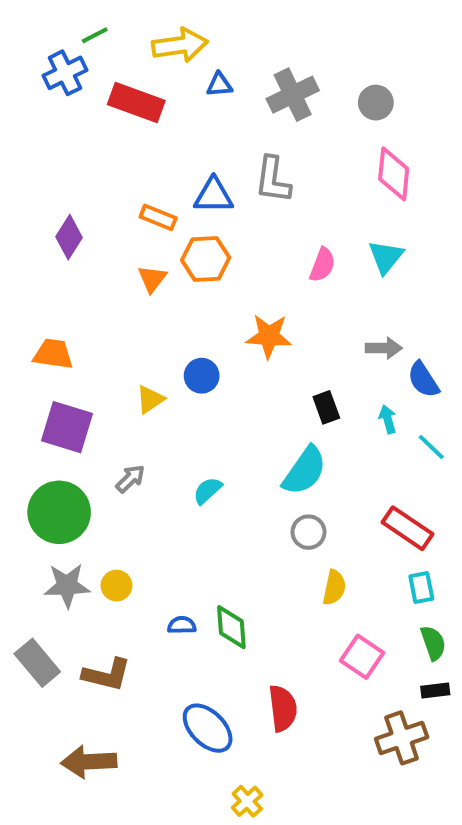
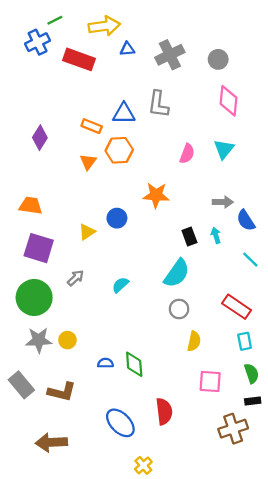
cyan arrow: (388, 419) -> (216, 235), moved
pink square: (362, 657) -> (210, 381), turned -30

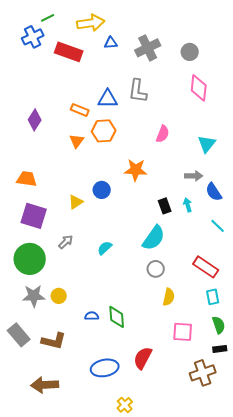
cyan triangle: (224, 149) -> (207, 144), moved
red semicircle: (164, 411) -> (143, 358), turned -145
blue ellipse: (120, 423) -> (105, 368), turned -56

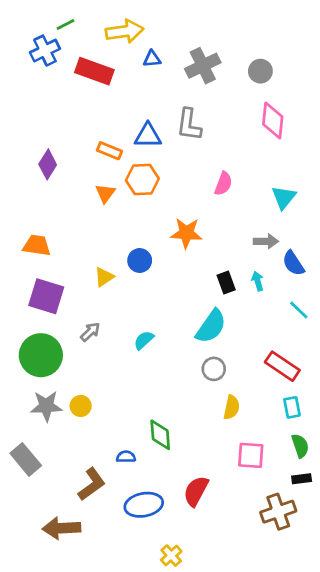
blue semicircle: (92, 316) -> (126, 457), moved
brown L-shape: (54, 341) -> (92, 484), moved, turned -50

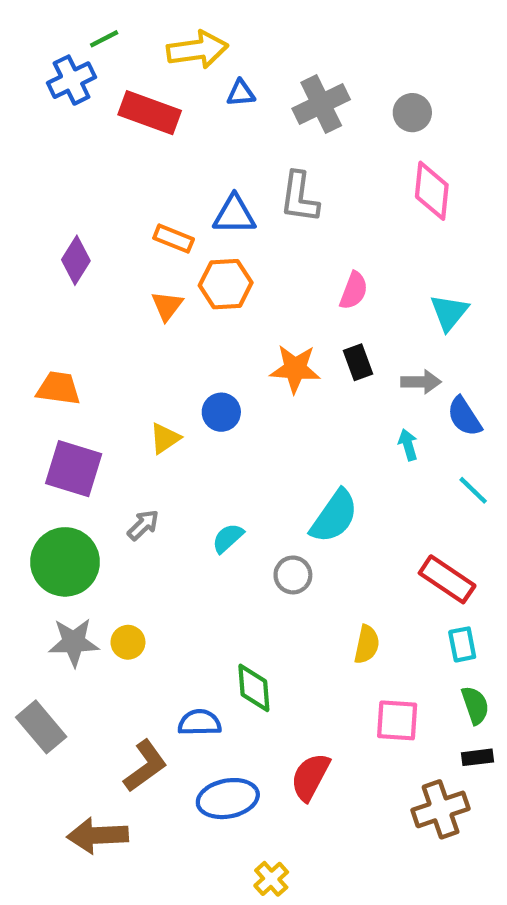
black rectangle: (226, 282) -> (358, 362), moved
gray circle: (214, 369) -> (293, 575), moved
blue semicircle: (126, 457) -> (200, 723), size x1.4

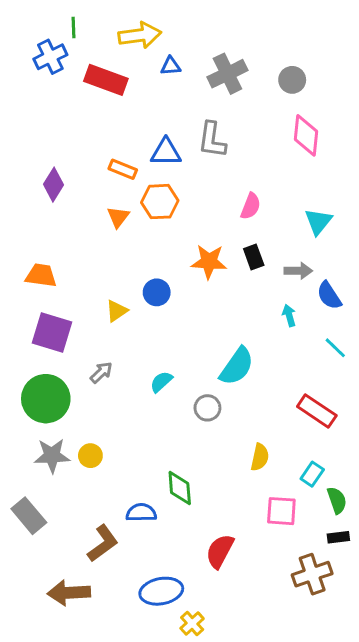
green line: (104, 39) -> (73, 28), turned -65
cyan rectangle: (462, 644) -> (312, 474), moved, turned 45
blue ellipse: (228, 799) -> (161, 591), moved

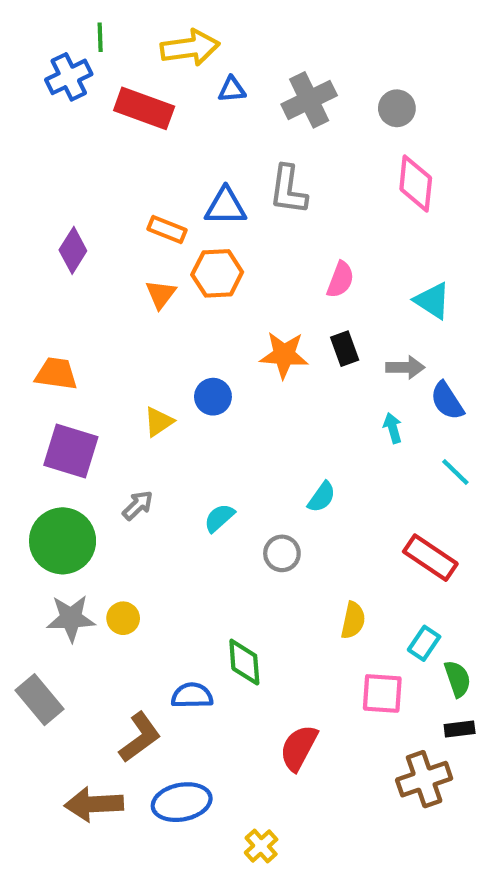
cyan triangle: (318, 222) -> (432, 301), turned -36
cyan semicircle: (237, 366) -> (322, 497), size x0.6
blue ellipse: (161, 591) -> (182, 802), moved

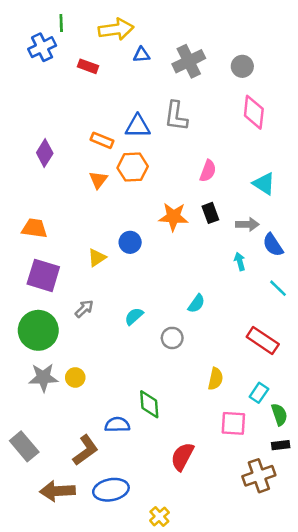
red rectangle: (144, 108) -> (88, 66), size x0.6
gray rectangle: (40, 700) -> (24, 446), moved

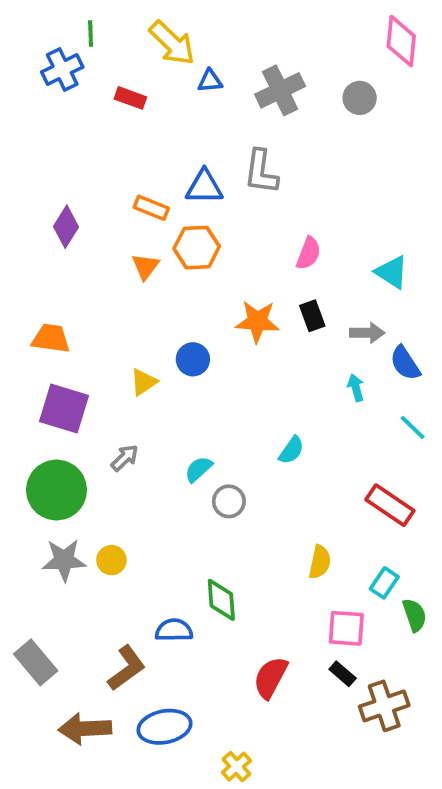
yellow arrow: (116, 29) -> (172, 43), turned 52
pink diamond: (254, 112) -> (401, 41), moved
gray circle: (172, 338) -> (229, 501), moved
black rectangle: (281, 445) -> (343, 674), moved, turned 48

